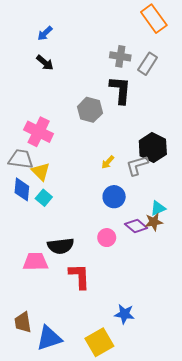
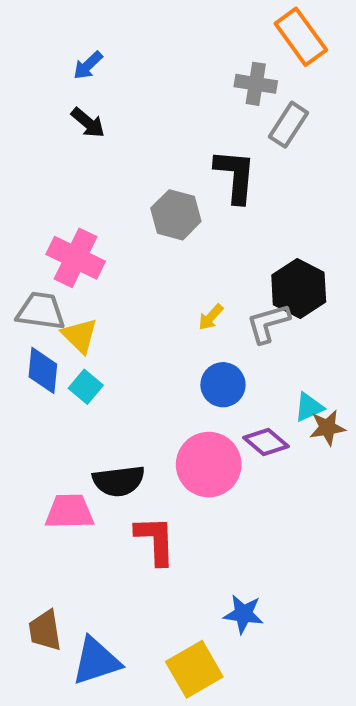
gray cross: (120, 56) -> (256, 84), moved
brown star: (154, 222) -> (327, 428), moved
pink circle: (107, 238) -> (209, 465), size x1.8

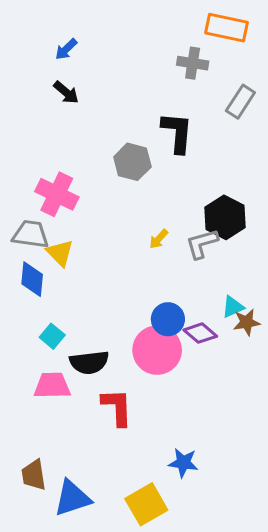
orange rectangle: (301, 37) -> (227, 28), turned -42
gray rectangle: (288, 125) -> (240, 102), moved
blue circle: (223, 385) -> (168, 319), moved
cyan square: (86, 387) -> (52, 336), moved

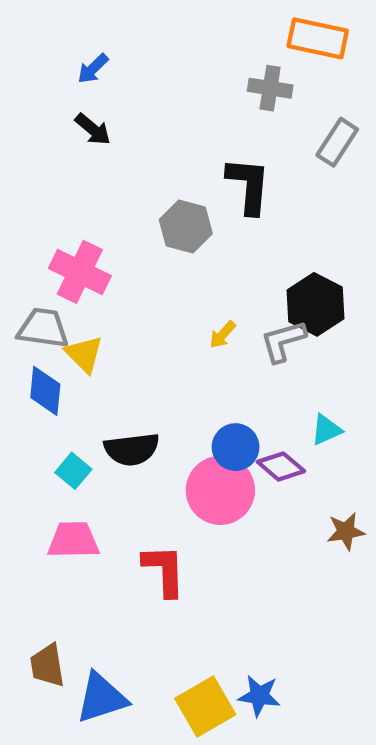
brown star: (247, 322) -> (346, 531), moved
black semicircle: (89, 362) -> (132, 449), moved
blue star: (183, 463) -> (259, 696), moved

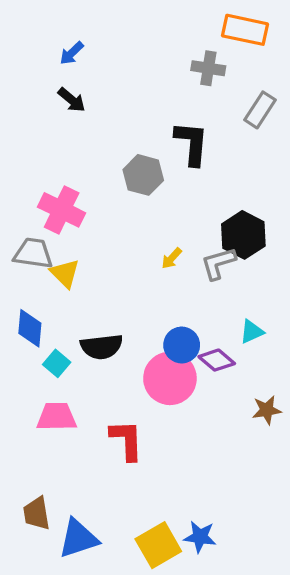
blue diamond: (45, 391) -> (30, 328), moved

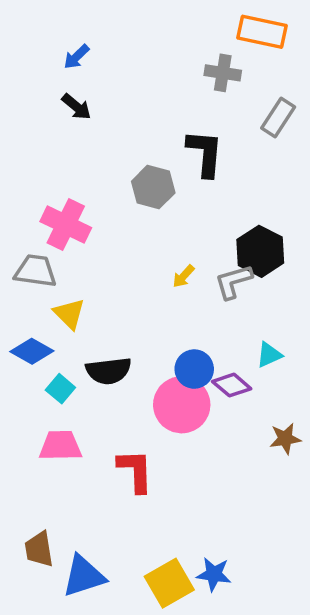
yellow triangle: (65, 273) -> (69, 314), moved
blue diamond: (30, 328) -> (32, 351), turned -66

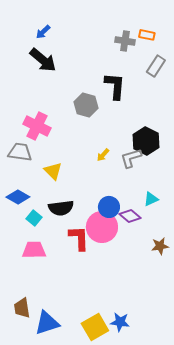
orange rectangle: (262, 32) -> (147, 35), moved, size x0.6
black arrow: (76, 107) -> (43, 60), size x1.6
yellow triangle: (69, 314) -> (53, 171), moved
red L-shape: (135, 471) -> (79, 238), moved

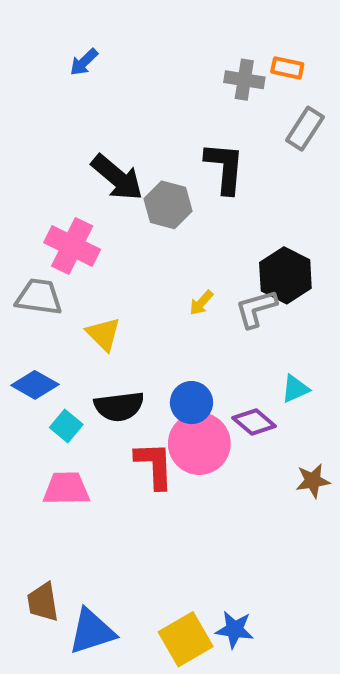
black arrow: (43, 60) -> (117, 178), moved
blue circle: (109, 207) -> (191, 403), moved

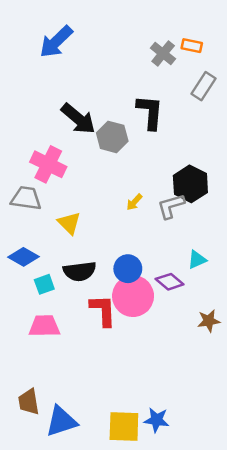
blue arrow: (84, 62) -> (56, 42), size x1.8
gray cross: (244, 80) -> (163, 53), turned 30
cyan square: (66, 426) -> (44, 284), turned 30
yellow square: (186, 639) -> (124, 427), turned 32

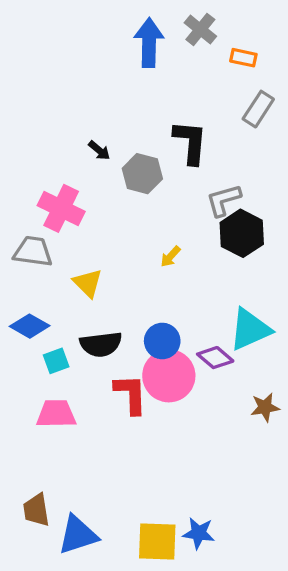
blue arrow: (56, 42) -> (149, 43), moved, turned 135
gray cross: (163, 53) -> (200, 29), moved
black arrow: (78, 119) -> (99, 150), size x0.5
gray L-shape: (171, 206) -> (223, 200), moved
cyan triangle: (197, 260) -> (250, 329), size x1.8

